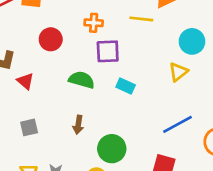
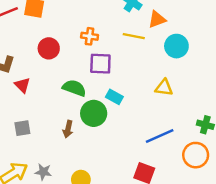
cyan circle: (192, 41) -> (176, 46), moved
yellow triangle: (178, 72) -> (164, 88), turned 42
green circle: (112, 149) -> (94, 113), moved

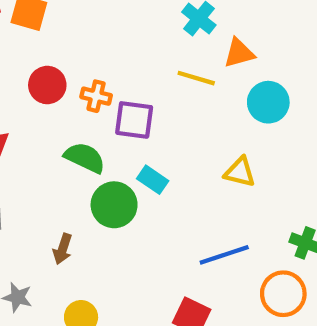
orange cross: (90, 36) -> (96, 96), moved
brown arrow: (68, 129) -> (63, 249), moved

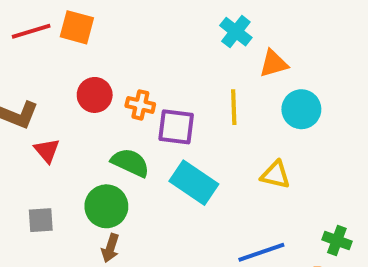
yellow line: (196, 78) -> (234, 107), moved, turned 72
cyan rectangle: (153, 180) -> (194, 183), size x1.6
green circle: (114, 205) -> (106, 206), moved

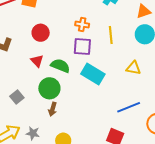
orange triangle: (274, 63) -> (144, 11), moved
orange cross: (140, 105) -> (82, 25), moved
red triangle: (47, 151) -> (37, 61), moved
gray square: (41, 220) -> (17, 97), turned -32

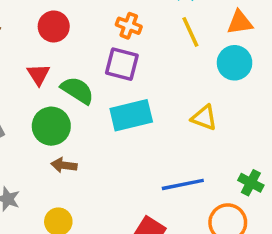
yellow line: (111, 35) -> (190, 32), moved, turned -30
cyan rectangle: (93, 74) -> (131, 115), turned -55
brown arrow: (53, 109) -> (64, 165), moved, turned 72

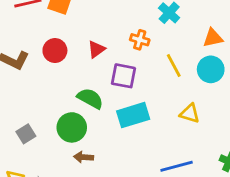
red circle: (54, 26) -> (55, 51), moved
orange cross: (129, 26) -> (140, 40), moved
yellow line: (190, 32) -> (174, 66), moved
red triangle: (38, 74) -> (96, 49), moved, turned 30

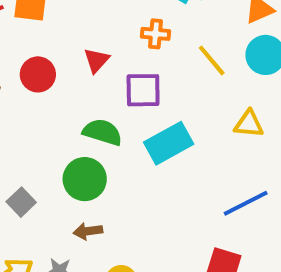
brown arrow: (83, 157) -> (88, 231), moved

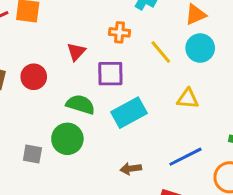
red circle: (38, 74) -> (34, 77), moved
gray square: (21, 202) -> (32, 154), moved, turned -36
brown arrow: (88, 231) -> (131, 169), moved

